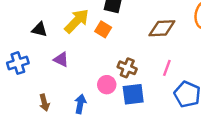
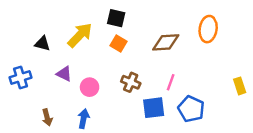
orange square: (103, 29) -> (119, 44), moved
pink circle: (107, 85) -> (90, 87), moved
blue square: (133, 94) -> (154, 108), moved

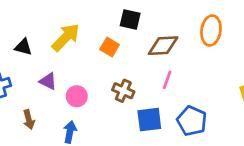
black square: (116, 18) -> (130, 20), moved
pink line: (171, 82) -> (167, 80), moved
brown arrow: (47, 117) -> (29, 120), moved

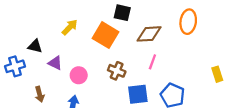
yellow arrow: (66, 37) -> (70, 27), size x0.7
black triangle: (23, 47) -> (35, 46), moved
orange square: (110, 47) -> (105, 35), size x1.6

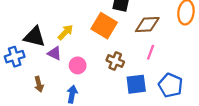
yellow arrow: (70, 27) -> (65, 32), moved
black triangle: (35, 46) -> (34, 37), size x1.5

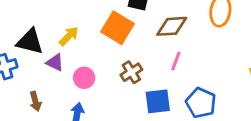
brown cross: (115, 61) -> (131, 72), turned 35

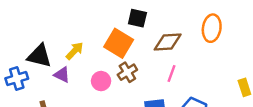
brown cross: (131, 72) -> (127, 72), moved
pink circle: (84, 78) -> (101, 81), moved

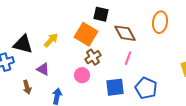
brown diamond: (168, 42) -> (125, 33), turned 65
purple triangle: (62, 75) -> (43, 69), moved
pink circle: (101, 81) -> (82, 75), moved

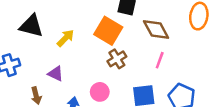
black triangle: (23, 44) -> (31, 26), moved
pink circle: (82, 75) -> (100, 92), moved

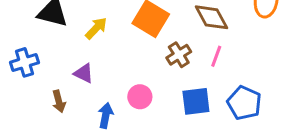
brown cross: (117, 59) -> (179, 55), moved

